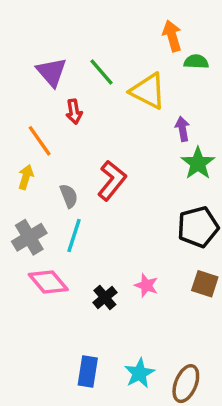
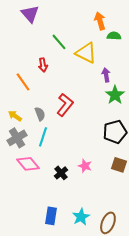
purple triangle: (52, 72) -> (30, 14), moved
yellow arrow: (26, 177) -> (15, 116), moved, turned -72

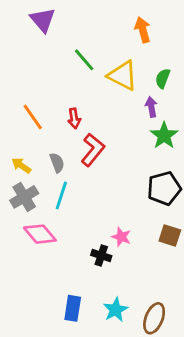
green semicircle: (114, 36) -> (163, 78), moved, turned -72
red arrow: (43, 65) -> (74, 118), moved
black cross: (61, 173) -> (101, 255), moved, turned -32

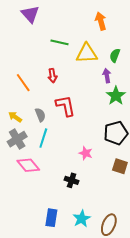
green line: (84, 60) -> (59, 42), turned -36
yellow triangle: (123, 76) -> (87, 53), turned -30
red arrow: (74, 118) -> (52, 76), moved
red L-shape: (93, 150) -> (65, 106), turned -50
pink star: (121, 237) -> (86, 153), moved

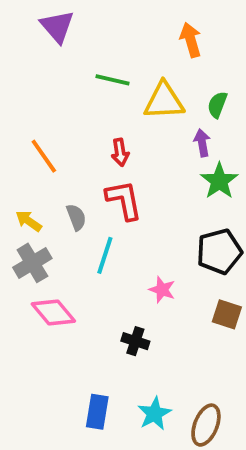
red arrow: (52, 76) -> (120, 152), moved
cyan line: (43, 138) -> (105, 255), moved

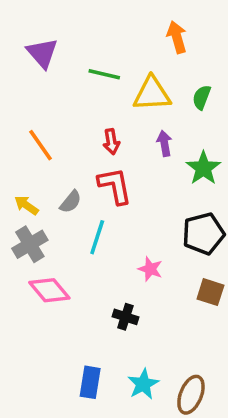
purple triangle: (57, 27) -> (42, 53), moved
purple arrow: (202, 143) -> (164, 143), moved
gray semicircle: (76, 217) -> (71, 202), turned 60

